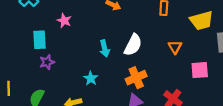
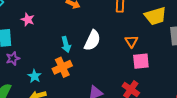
pink square: (200, 70) -> (141, 61), moved
cyan star: (91, 78) -> (35, 76), moved
orange cross: (136, 78) -> (62, 67), moved

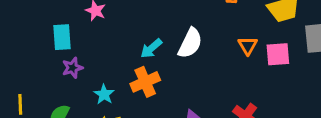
cyan arrow: (66, 44) -> (151, 48), turned 63
pink square: (141, 61) -> (278, 54), moved

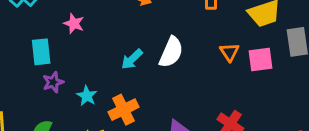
orange cross: (145, 82) -> (123, 110), moved
cyan star: (104, 94) -> (87, 96), moved

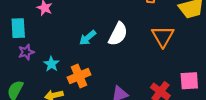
orange triangle: (229, 52) -> (163, 36), size x1.5
pink square: (260, 60) -> (189, 81), moved

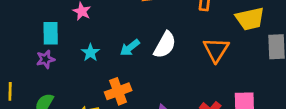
purple star: (26, 52) -> (45, 59), moved
cyan star: (51, 64) -> (90, 53), moved

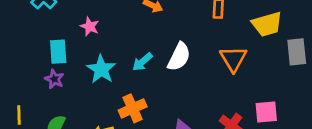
cyan star: (90, 53) -> (101, 69), size x1.5
purple star: (45, 59) -> (54, 79), turned -30

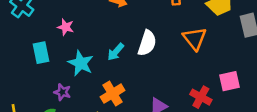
purple star: (54, 79) -> (62, 92), moved

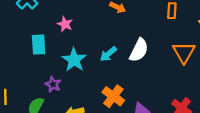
orange cross: (113, 94) -> (113, 96), moved, turned -30

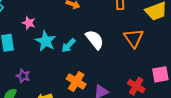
white semicircle: (139, 50) -> (95, 40), turned -60
cyan star: (74, 60) -> (46, 41), moved

